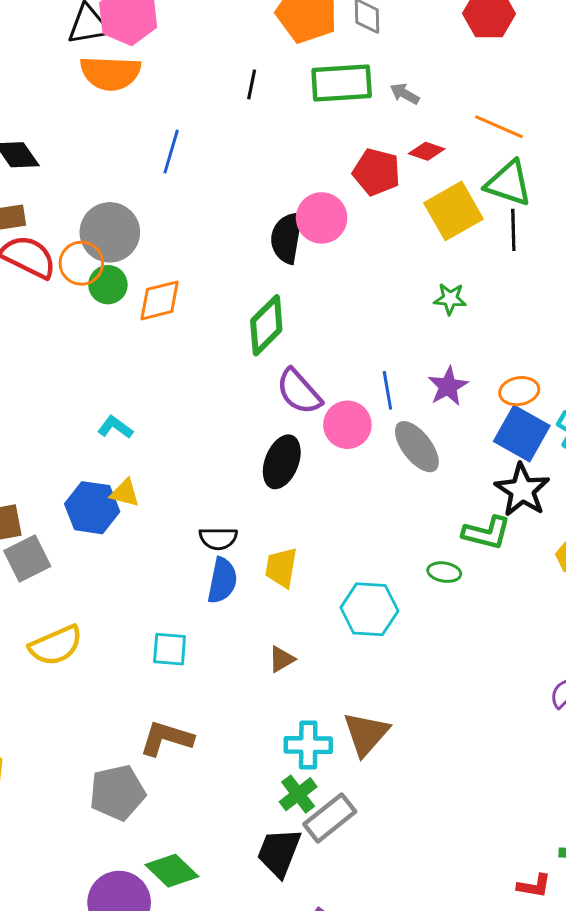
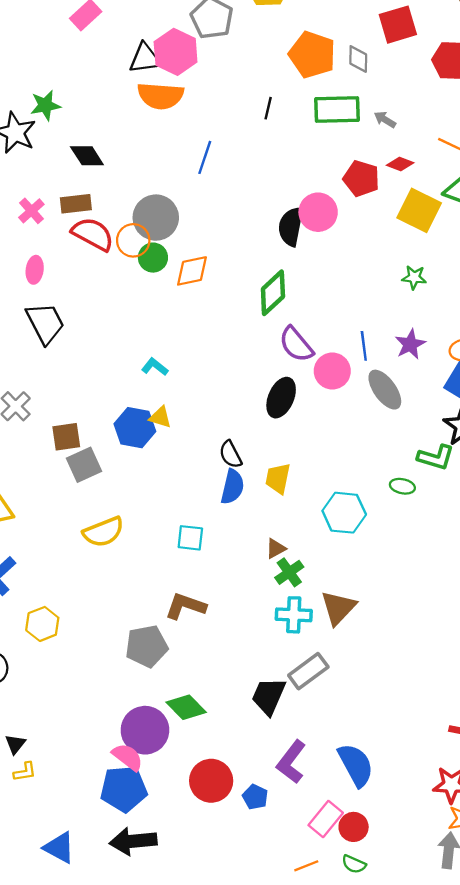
yellow square: (454, 211) -> (419, 210), turned -36
black semicircle: (218, 538) -> (230, 454), turned 60
green cross: (298, 794) -> (289, 572), moved

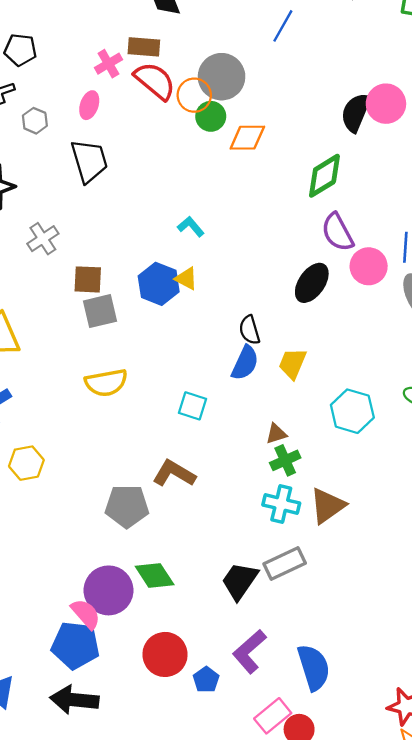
pink cross: (31, 211) -> (108, 64), moved

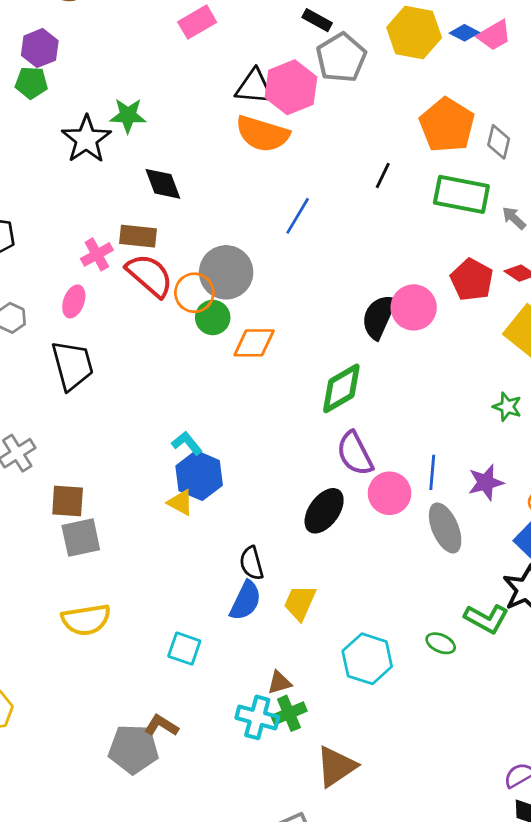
blue hexagon: (159, 284) -> (199, 476), moved
brown L-shape: (174, 474) -> (161, 726), size x0.7
cyan cross: (281, 504) -> (257, 717), moved
gray pentagon: (127, 506) -> (133, 749), moved

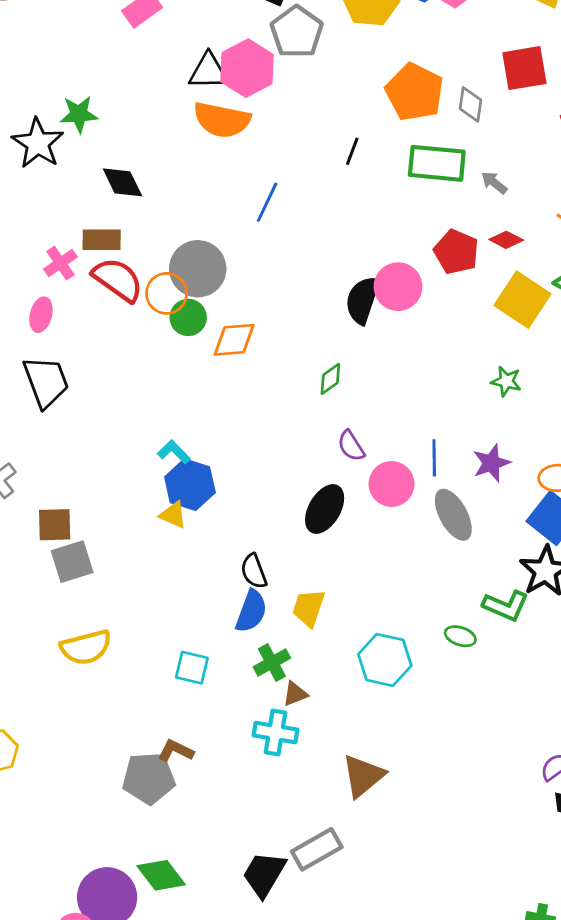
green diamond: (341, 388) -> (330, 379), size x0.6
purple semicircle: (355, 454) -> (351, 446), size x0.7
green cross: (289, 713) -> (272, 663), moved

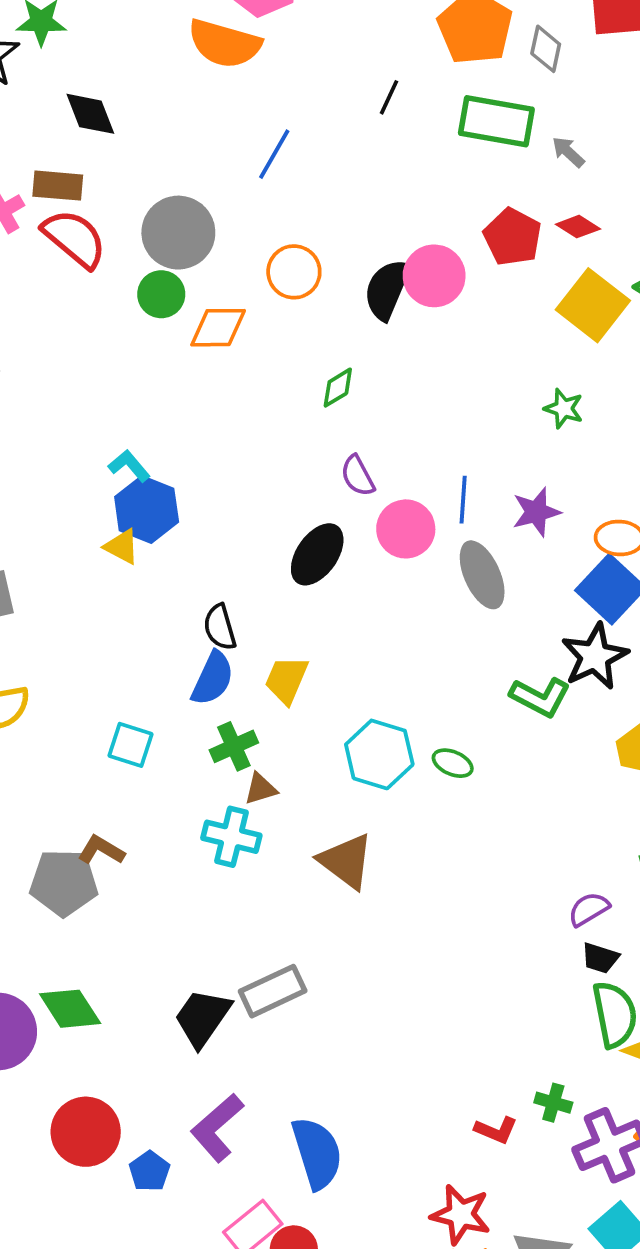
orange circle: (167, 293) -> (294, 272), moved
green ellipse: (460, 636) -> (453, 763), moved
brown triangle: (363, 776) -> (346, 861), moved, turned -48

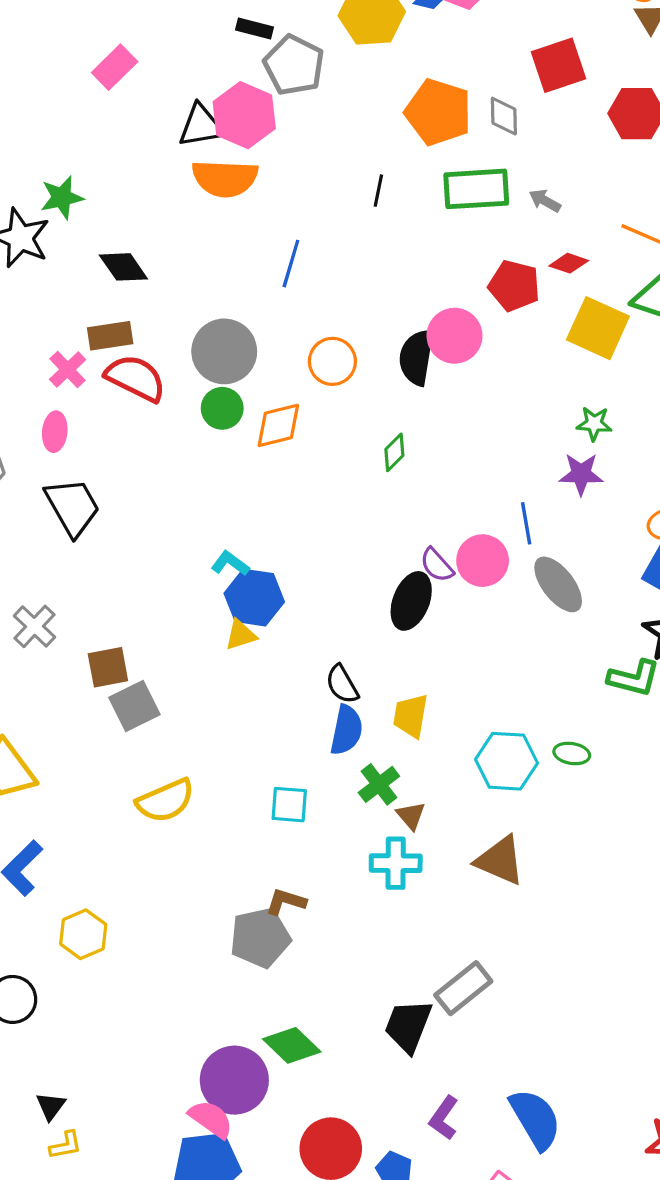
purple semicircle: (358, 476) -> (437, 565), moved
purple star: (536, 512) -> (581, 474), moved, turned 30
yellow triangle: (122, 547) -> (241, 635), turned -32
brown triangle: (261, 789) -> (411, 816), turned -40
purple L-shape: (217, 1128) -> (444, 1118), size x0.7

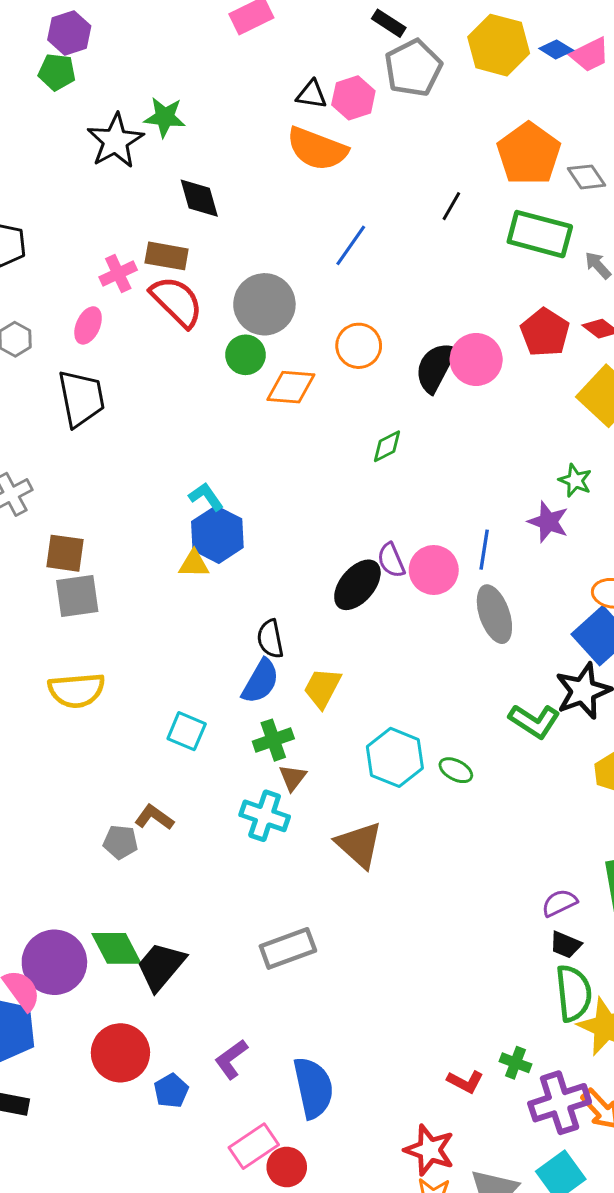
pink hexagon: (244, 115) -> (353, 98), size x0.7
gray diamond: (504, 116) -> (587, 177), turned -51
black triangle: (201, 126) -> (311, 94), size x0.7
gray pentagon: (260, 938) -> (120, 842), size x0.6
black trapezoid: (408, 1026) -> (161, 966), moved

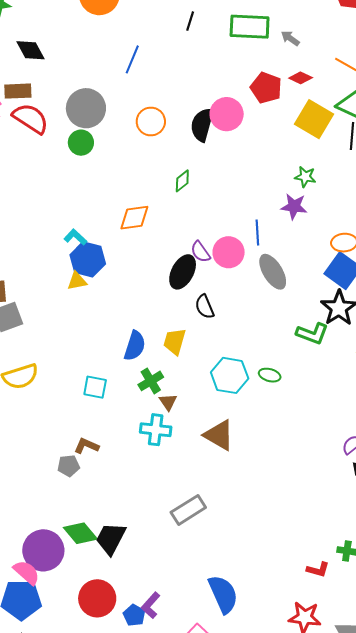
orange diamond: (291, 387) -> (134, 218), moved
black semicircle: (270, 639) -> (205, 307), moved
purple L-shape: (231, 1059) -> (151, 605), moved

